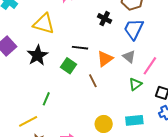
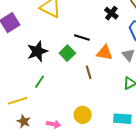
black star: (38, 55) -> (37, 51), moved
orange triangle: (105, 59) -> (105, 53), turned 36
yellow circle: (104, 124) -> (83, 115), moved

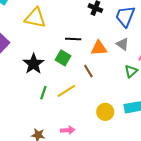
yellow line: (18, 101) -> (66, 91), moved
yellow circle: (83, 115) -> (105, 112), moved

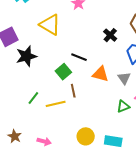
black star: (34, 64) -> (26, 56), moved
brown line: (88, 71) -> (73, 91), moved

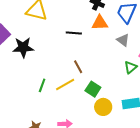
black star: (26, 56) -> (23, 47), turned 30
green square: (63, 72) -> (93, 89), moved
orange triangle: (100, 74) -> (100, 23), moved

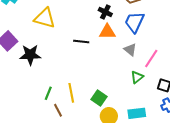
brown line: (78, 67) -> (58, 110), moved
yellow line: (65, 84) -> (71, 93), turned -72

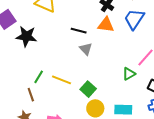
gray triangle: (130, 50) -> (86, 49), moved
yellow line: (71, 93) -> (61, 80), turned -66
brown line: (58, 110) -> (31, 95), moved

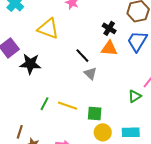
black line: (79, 31) -> (82, 56), turned 35
green square: (88, 89) -> (95, 113), turned -35
brown line: (31, 95) -> (20, 132), moved, turned 40

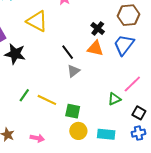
gray triangle: (90, 73) -> (73, 71), turned 32

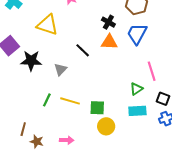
gray triangle: (73, 71) -> (60, 69), moved
pink line: (132, 84) -> (152, 71), turned -54
cyan rectangle: (106, 134) -> (137, 111), moved

